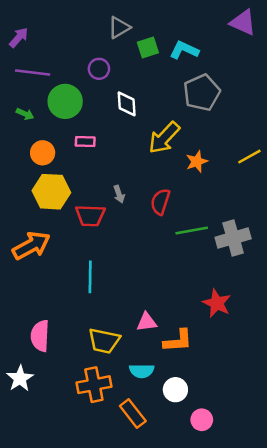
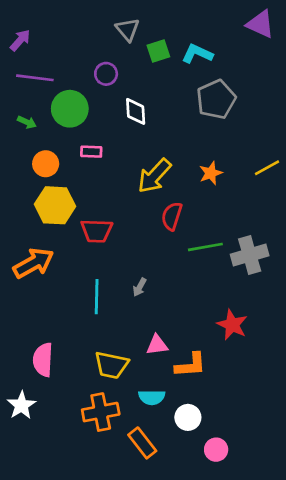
gray triangle: (119, 27) -> (127, 30), turned -40
yellow arrow: (164, 138) -> (154, 176), moved
gray arrow: (119, 194) -> (140, 287), moved, turned 48

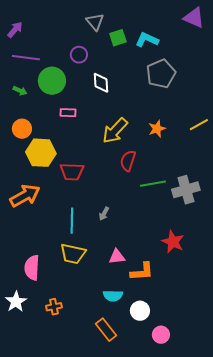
orange circle: (46, 164) -> (22, 129), moved
yellow trapezoid: (111, 365) -> (73, 254), moved
orange cross: (101, 412) -> (54, 307), moved, size x0.6

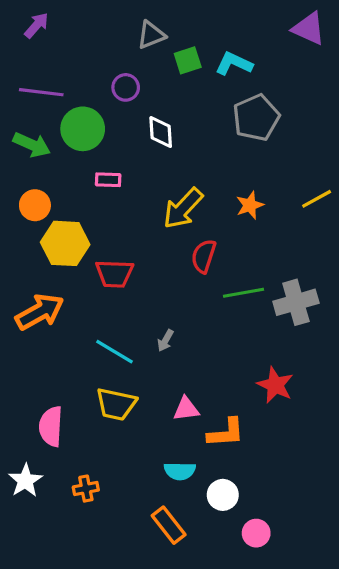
gray triangle: (95, 22) -> (151, 35), turned 48
purple arrow: (15, 30) -> (37, 25), moved
green arrow: (20, 91) -> (32, 145), size x1.6
cyan line: (72, 221) -> (115, 352), turned -60

